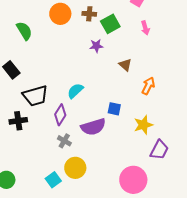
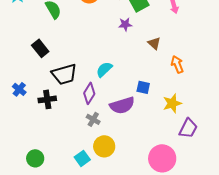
orange arrow: (148, 86) -> (177, 64), turned -48

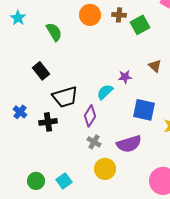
purple star: (125, 24) -> (125, 77), moved
blue square: (143, 87) -> (144, 110), size x1.6
purple semicircle: (122, 105) -> (129, 144), moved
cyan square: (82, 158) -> (64, 181), moved

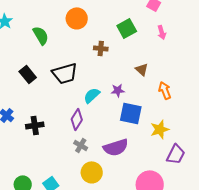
brown cross: (119, 15) -> (101, 48), moved
purple star: (125, 77) -> (118, 90), moved
black trapezoid: (65, 97) -> (65, 73), moved

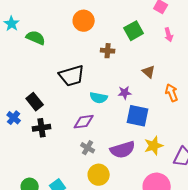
green semicircle: (41, 35) -> (36, 38), moved, turned -36
black rectangle: (28, 74) -> (35, 102), moved
cyan semicircle: (92, 95) -> (99, 98), turned -126
purple diamond: (77, 119) -> (84, 122), turned 50
yellow star: (160, 129) -> (154, 146), moved

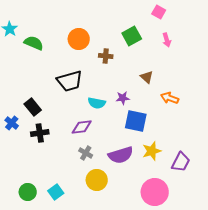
orange circle: (84, 21) -> (79, 39), moved
orange arrow: (172, 93) -> (170, 98), turned -48

